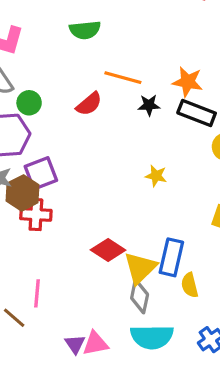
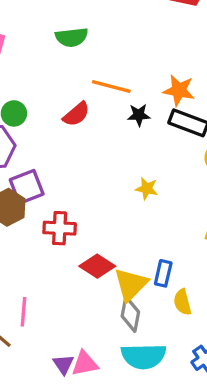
red cross: (36, 215) -> (60, 228), moved
blue rectangle: (171, 257) -> (163, 273), size x0.7

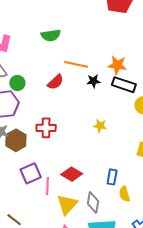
purple square: (27, 187) -> (31, 173), moved
red cross: (60, 228) -> (46, 128), moved
yellow triangle: (131, 284) -> (67, 205), moved
pink line: (24, 312) -> (48, 186), moved

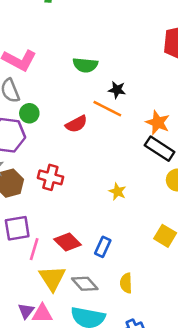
black star: (93, 81) -> (117, 90), moved
blue rectangle: (112, 177) -> (103, 247), moved
gray diamond: (93, 202) -> (85, 284), turned -65
yellow triangle: (67, 205) -> (52, 278), turned -30

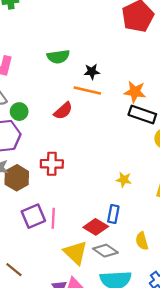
yellow star: (117, 192) -> (124, 180), moved
red diamond: (68, 242) -> (96, 227), moved
pink line: (34, 249) -> (53, 218), moved

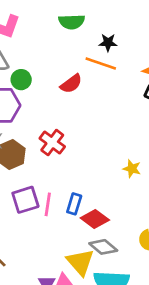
red cross: (52, 164) -> (52, 143), turned 30
blue rectangle: (113, 214) -> (74, 204), moved
yellow triangle: (75, 253) -> (80, 262), moved

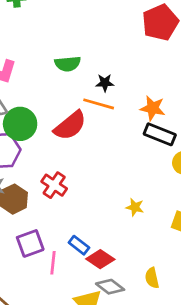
green circle: (21, 80) -> (20, 124), size x1.6
red semicircle: (71, 84) -> (70, 126), size x1.5
pink line: (48, 204) -> (53, 263), moved
blue rectangle: (74, 204) -> (79, 245), turned -66

